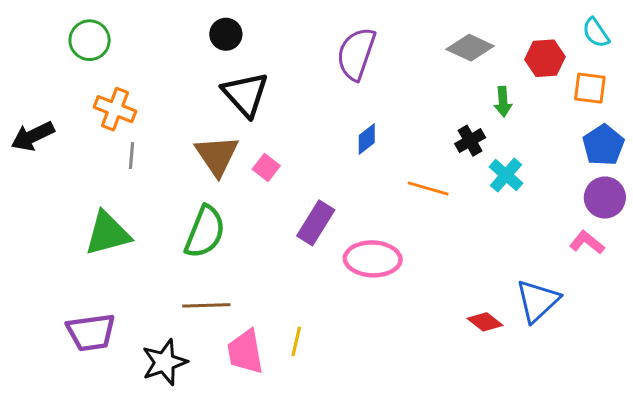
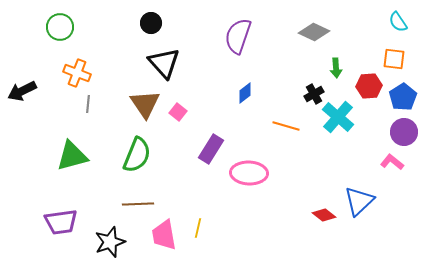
red hexagon: (545, 58) -> (369, 86), moved
cyan cross: (506, 175) -> (338, 117), size x1.4

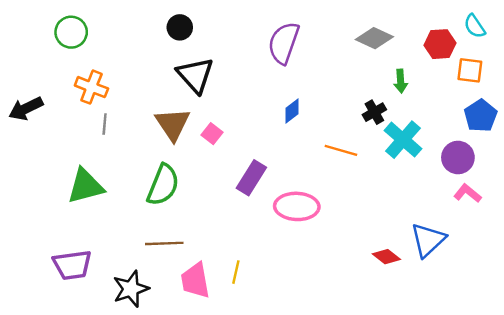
red hexagon: (369, 86) -> (440, 44), moved
purple circle: (404, 132) -> (458, 158), moved

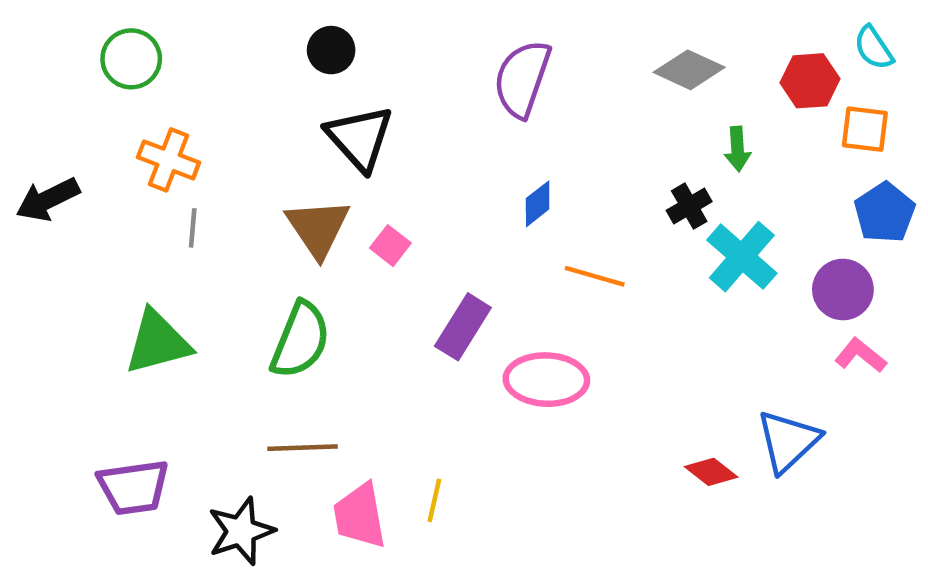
orange line: (341, 150) -> (595, 276), moved

